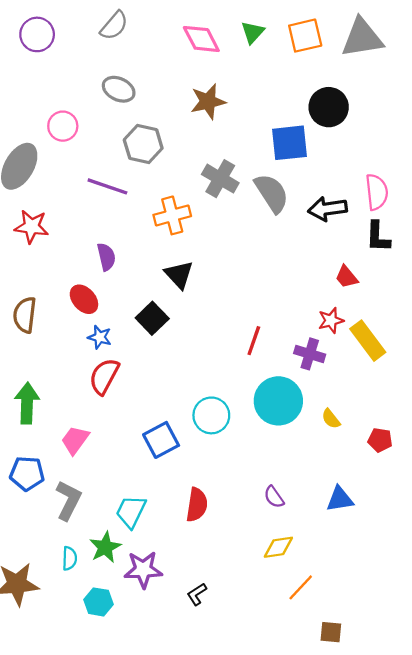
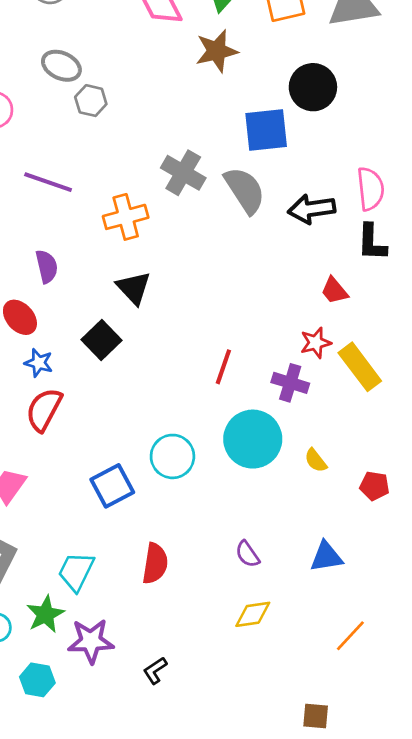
brown star: (208, 102) -> (217, 51), moved
gray hexagon: (143, 144) -> (91, 101), moved, size x0.7
orange line: (301, 587) -> (350, 636), moved

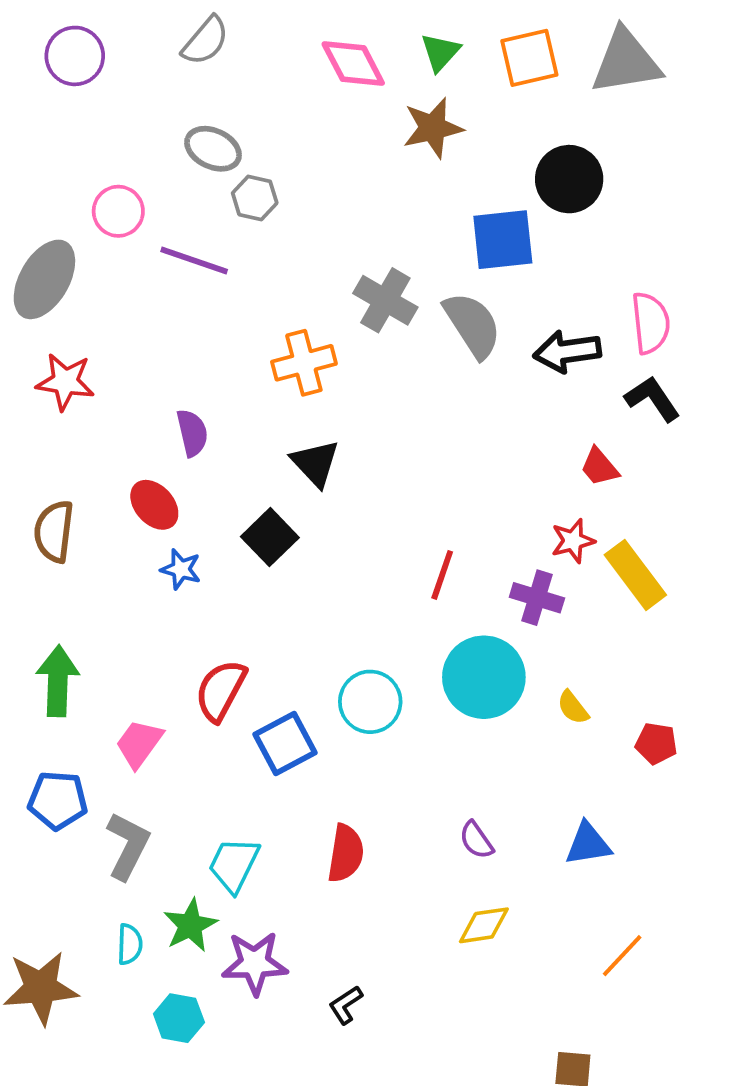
purple line: (48, 182) -> (194, 260), moved
black L-shape: (372, 242) -> (652, 399), turned 144
red semicircle: (44, 410) -> (221, 690), moved

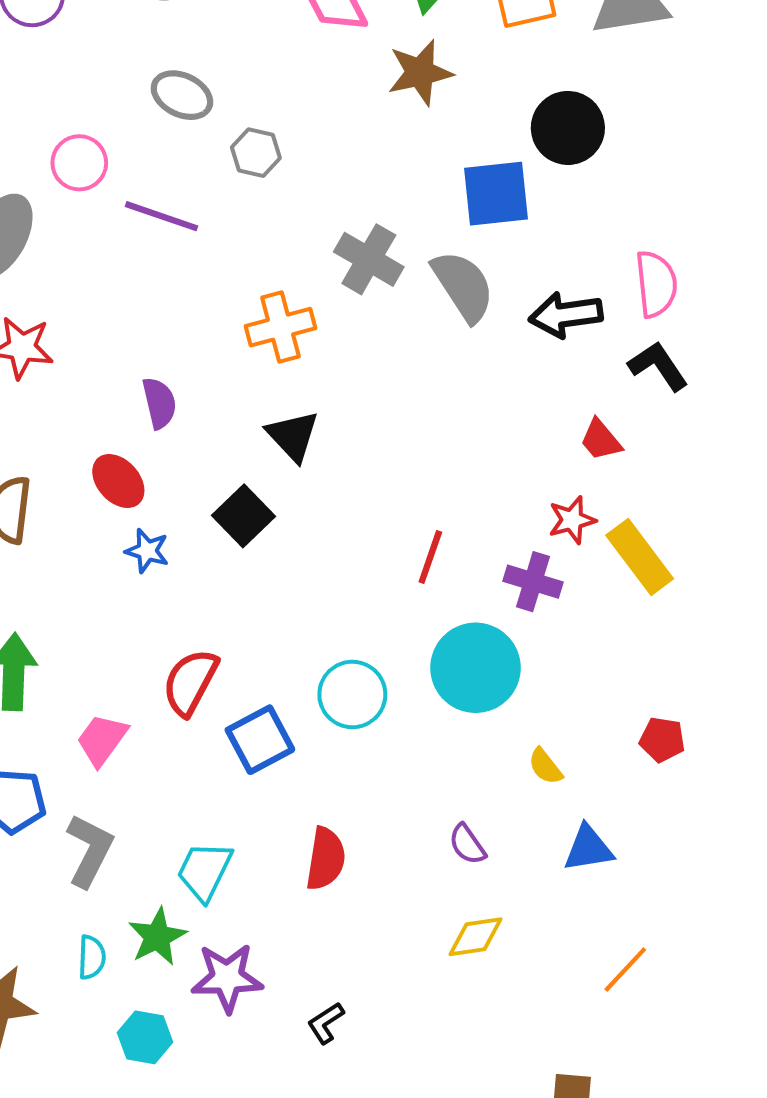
gray hexagon: (255, 198) -> (256, 153), moved
yellow semicircle: (573, 708) -> (545, 766), moved

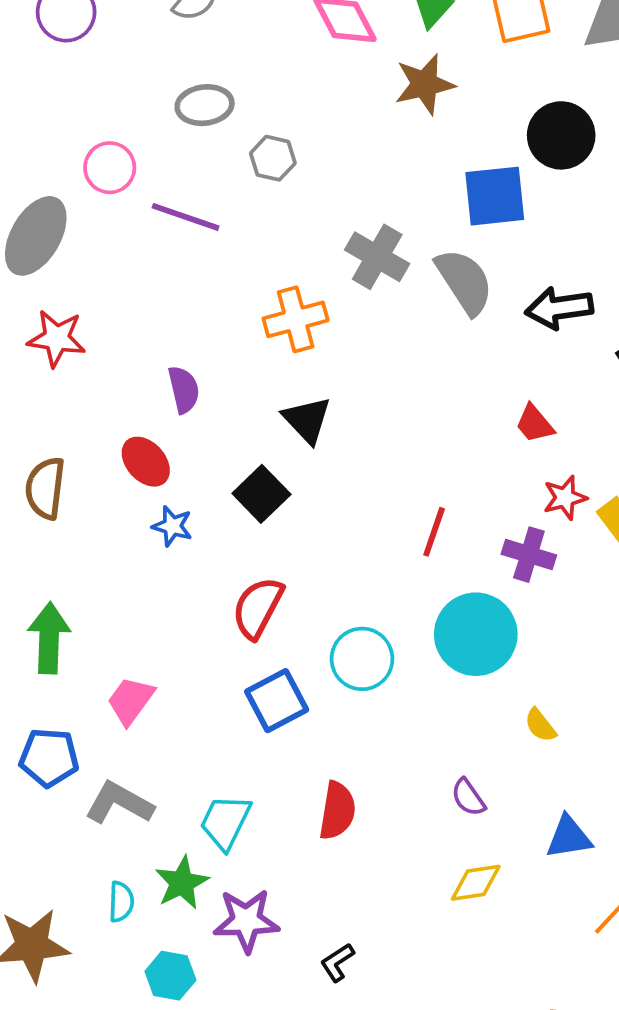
gray ellipse: (182, 95) -> (205, 105), turned -32
red trapezoid: (601, 440) -> (535, 424), moved
red semicircle: (190, 682) -> (258, 608), moved
blue triangle: (588, 848) -> (569, 837), moved
gray L-shape: (90, 851) -> (119, 803), turned -88

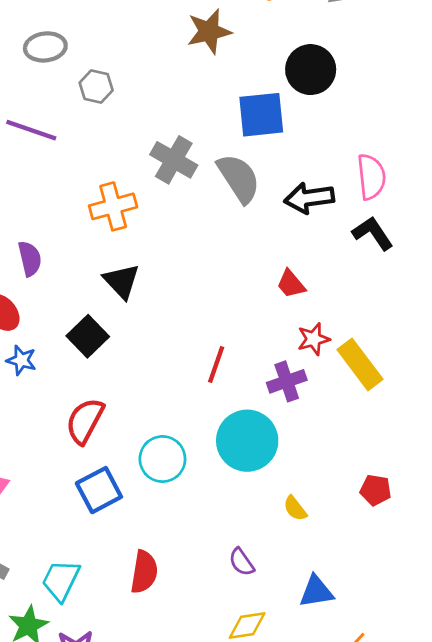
purple cross: (529, 555) -> (287, 381), turned -36

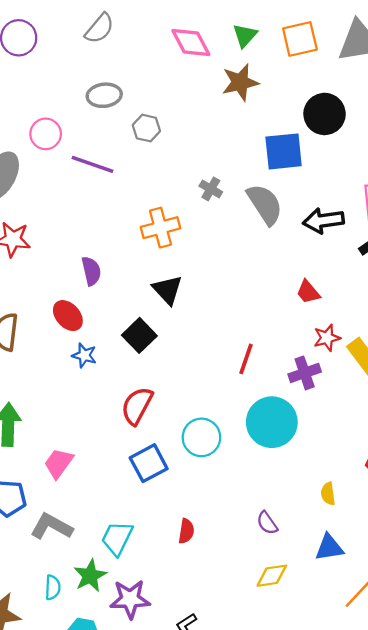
gray cross: (174, 160) -> (211, 189), size x0.6
yellow semicircle: (295, 508) -> (328, 494), moved, turned 30
red semicircle: (144, 572) -> (186, 531), size x0.7

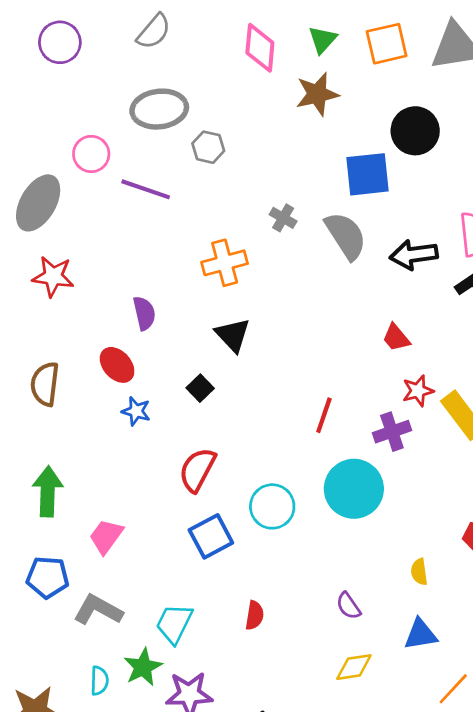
pink diamond: (191, 42) -> (260, 48), turned 33
gray ellipse: (104, 95) -> (159, 109), size x1.4
black square: (139, 335) -> (200, 388), size x0.7

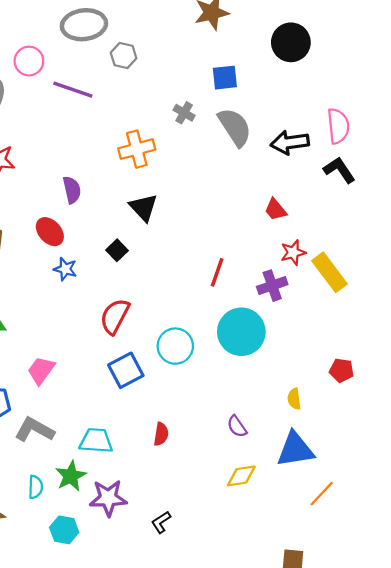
blue square: (367, 174) -> (225, 78), moved, size x0.7
cyan trapezoid: (174, 624) -> (96, 441), turned 68
blue triangle: (421, 634) -> (295, 450), size x1.4

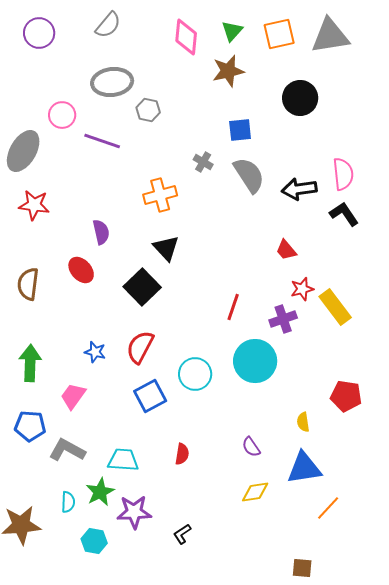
black square: (117, 250) -> (142, 287), size x1.8
blue star: (65, 269) -> (95, 352), moved
red pentagon: (342, 370) -> (346, 396), size x1.4

